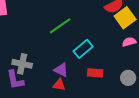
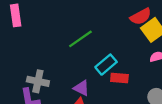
red rectangle: (95, 73) -> (119, 78), moved

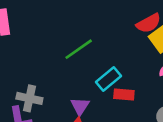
purple triangle: (82, 88) -> (80, 106), turned 36

